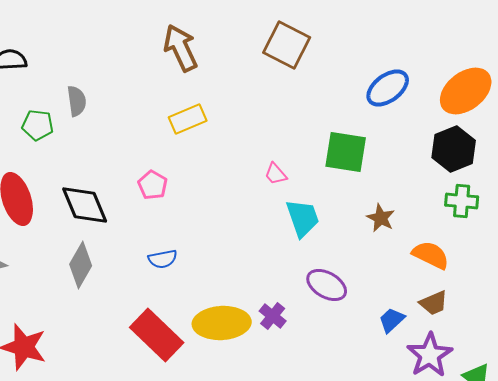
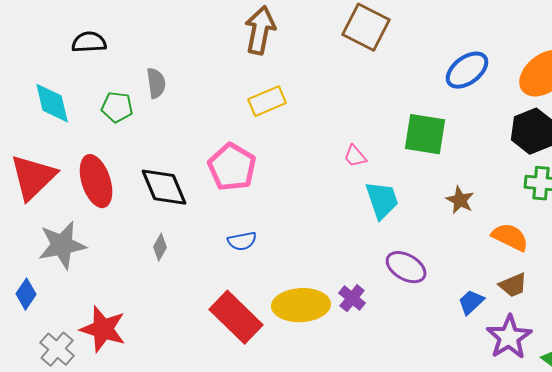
brown arrow: (181, 48) -> (260, 30), turned 36
pink pentagon: (153, 185) -> (232, 167), size x1.6
gray diamond: (81, 265) -> (160, 247), size x0.6

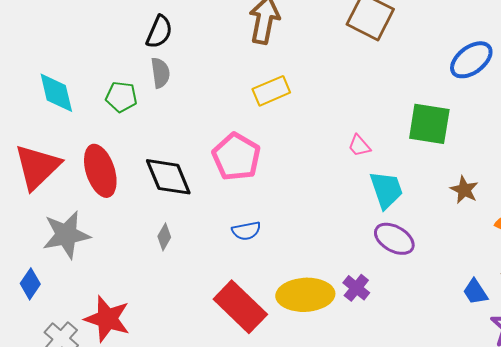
black semicircle: (89, 42) -> (159, 32), moved, turned 116
purple ellipse: (406, 267) -> (394, 239), moved
blue trapezoid: (471, 302) -> (475, 292), turned -80

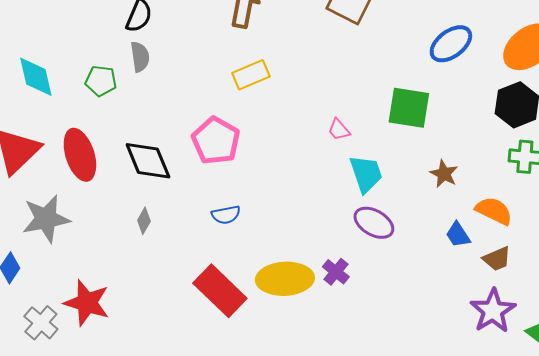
blue trapezoid: (475, 292) -> (458, 235), moved

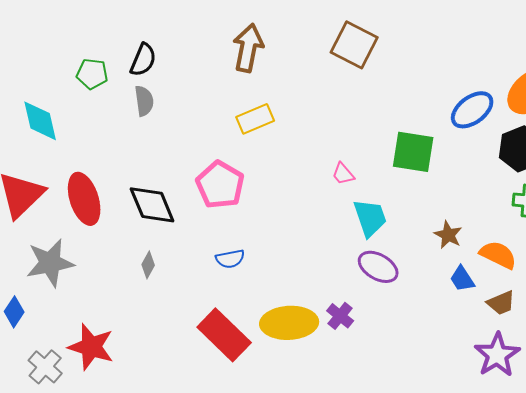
blue ellipse: (451, 44) -> (472, 110), moved
green pentagon: (101, 81) -> (92, 74), moved
brown star: (444, 174) -> (448, 235), moved

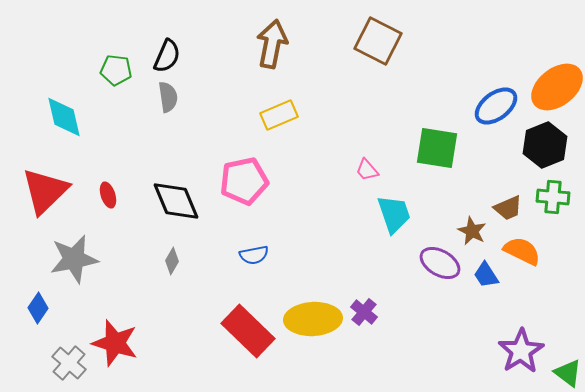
pink pentagon: (220, 185) -> (244, 181), turned 30
red ellipse: (84, 199) -> (108, 195), size x0.5
purple ellipse: (378, 267) -> (440, 263), moved
brown trapezoid: (501, 303) -> (508, 208), moved

